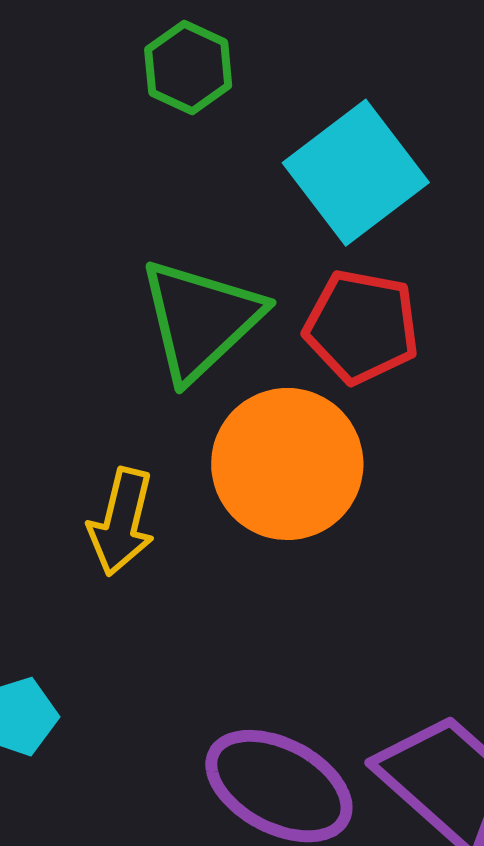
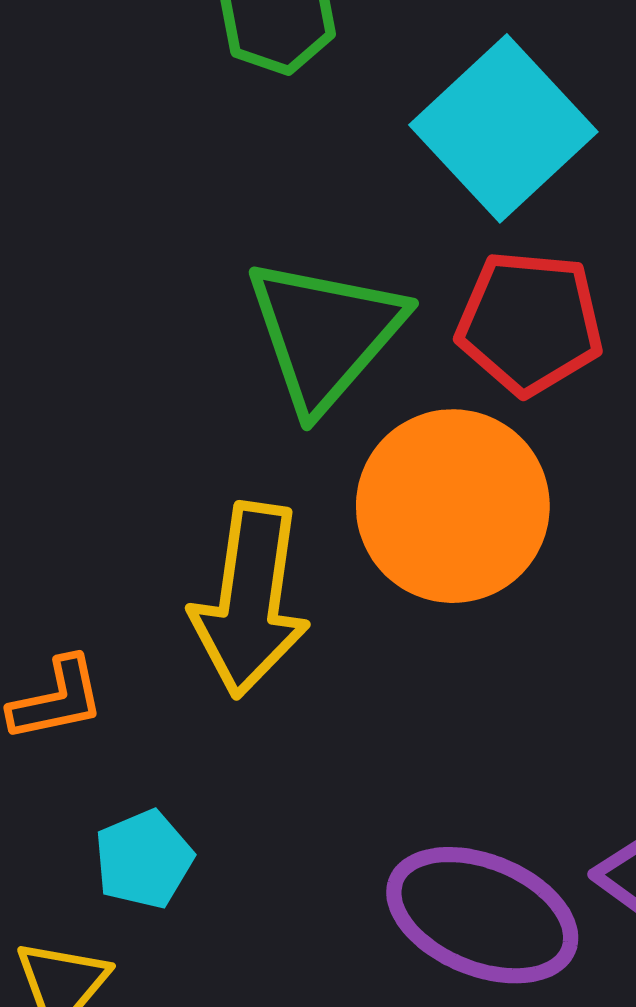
yellow arrow: (122, 522) -> (250, 600), size x1.4

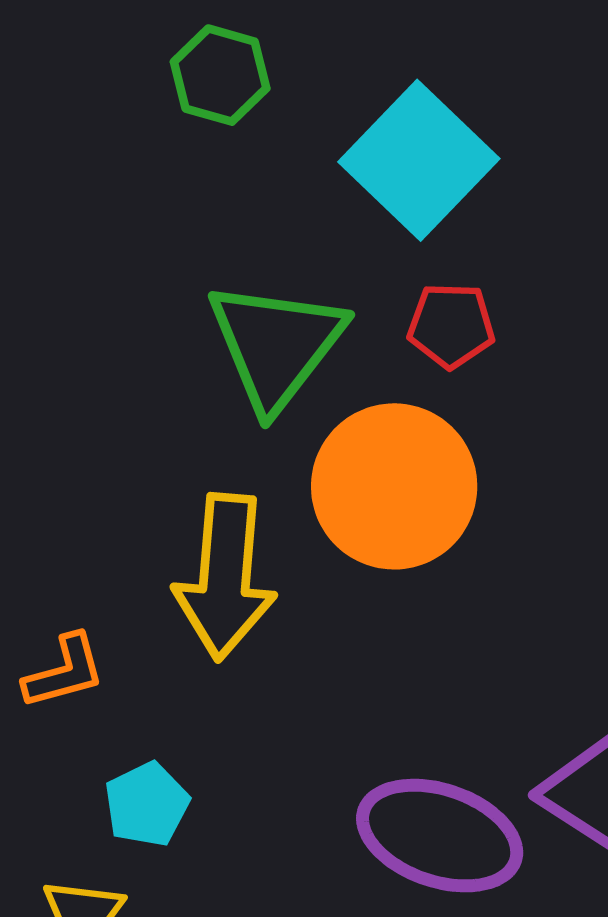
red pentagon: (530, 323) -> (451, 326), size x0.7

